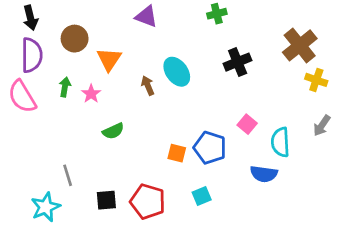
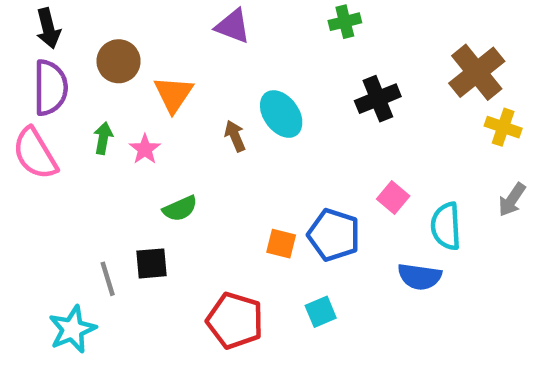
black square: (106, 200) -> (151, 263), moved

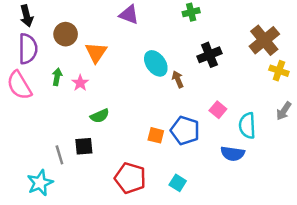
brown arrow: (235, 136) -> (178, 79), moved
cyan square: (321, 312) -> (178, 183), moved, turned -35

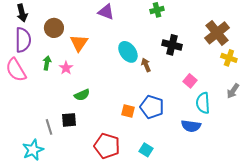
black cross: (209, 55) -> (172, 45), turned 36
pink square: (218, 110) -> (190, 81), moved

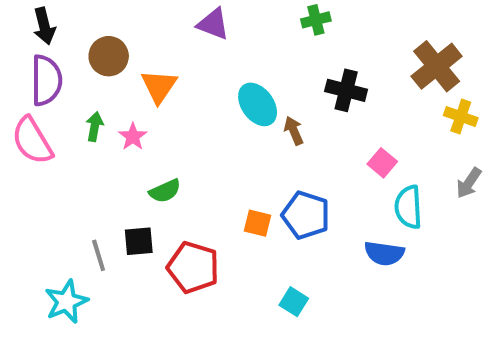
red pentagon: (107, 146) -> (193, 267), moved

